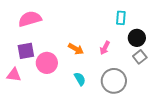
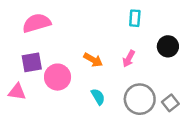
cyan rectangle: (121, 18) -> (135, 18), moved
gray square: (140, 57) -> (170, 103), moved

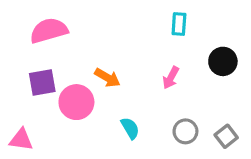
orange arrow: (93, 60) -> (107, 78), moved
pink triangle: (17, 92) -> (21, 140), moved
gray circle: (140, 99) -> (185, 131), size x0.6

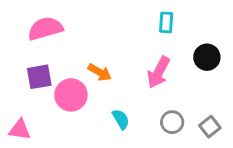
pink arrow: (171, 78) -> (159, 72), size x1.5

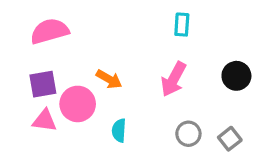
black circle: (207, 57) -> (236, 76), moved
cyan semicircle: (121, 119) -> (119, 130), moved, turned -145
pink triangle: (20, 130) -> (45, 120), moved

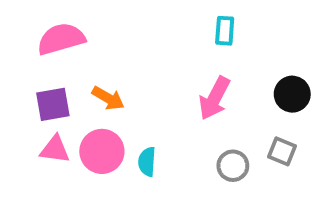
orange arrow: (109, 79) -> (108, 98), moved
pink circle: (78, 104) -> (102, 151), moved
gray square: (230, 139) -> (282, 151), moved, turned -30

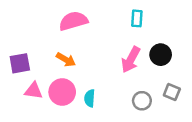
pink semicircle: (61, 39) -> (73, 21), moved
black circle: (292, 94) -> (161, 55), moved
purple square: (53, 104) -> (20, 63), moved

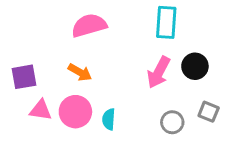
cyan rectangle: (137, 18) -> (166, 22), size x1.5

